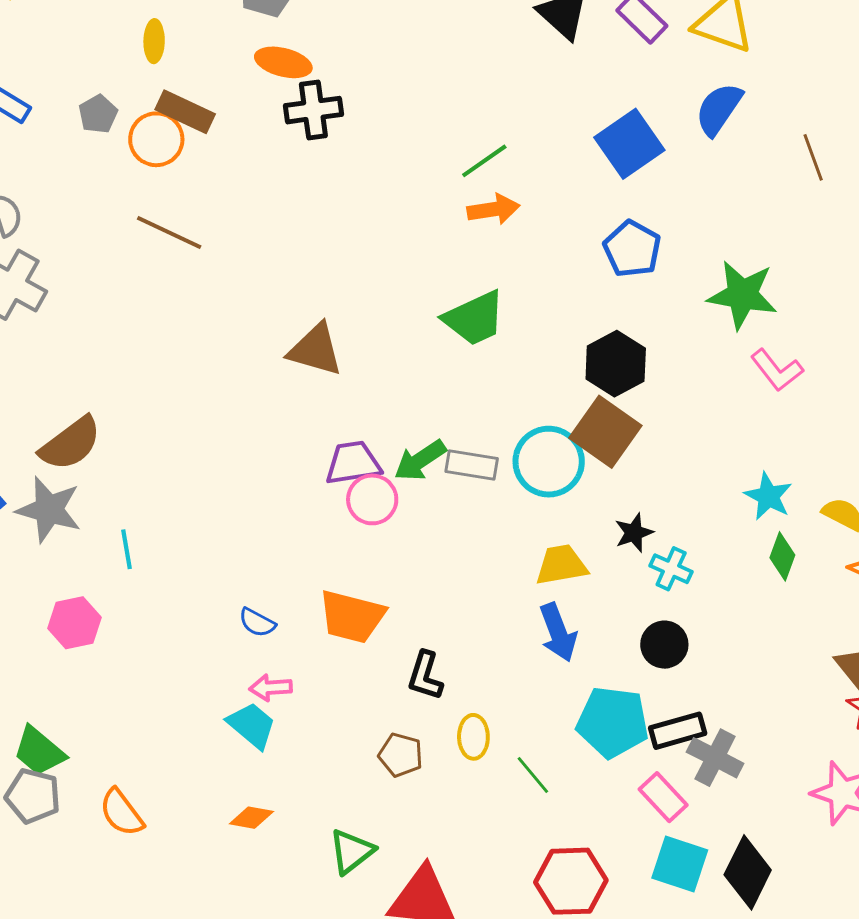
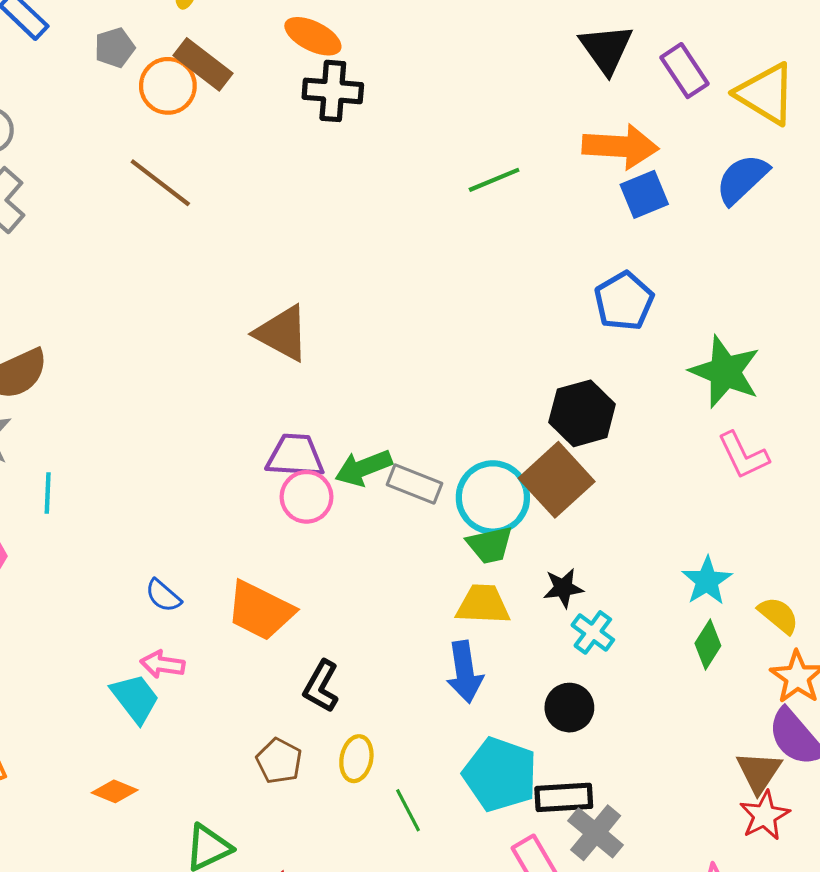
blue square: (629, 144) -> (644, 194), size x0.7
orange arrow: (493, 209) -> (620, 146), moved, size x1.4
green trapezoid: (474, 318) -> (490, 545), moved, size x0.7

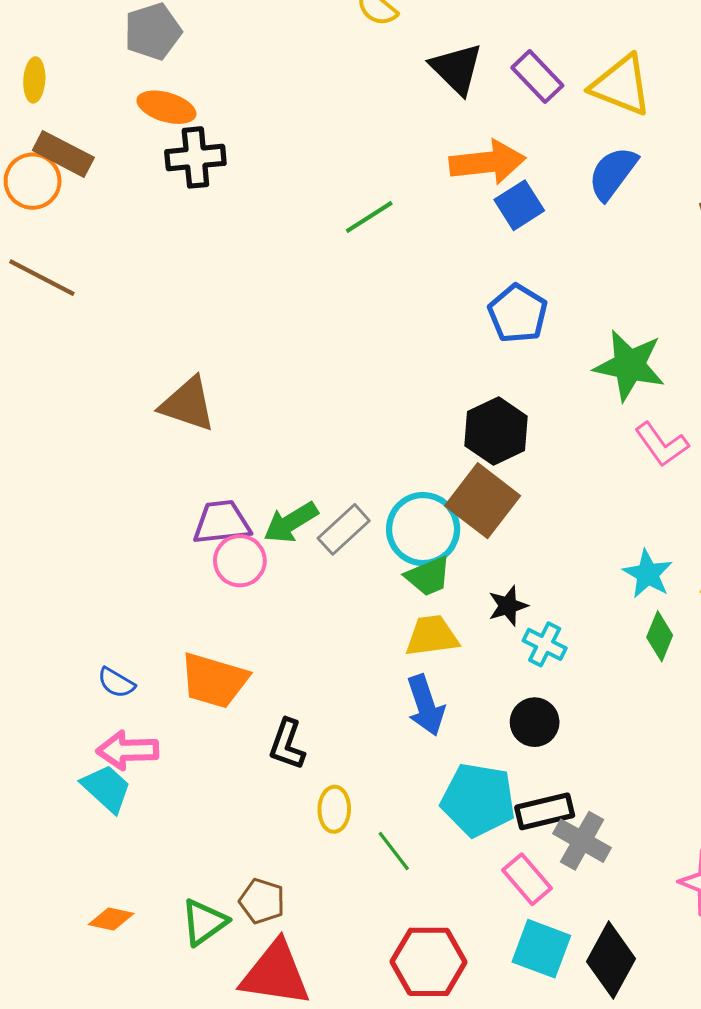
gray rectangle: (414, 484) -> (344, 529), turned -54
pink arrow: (163, 664) -> (128, 750), size x1.4
brown pentagon: (279, 761) -> (262, 901), moved
orange diamond: (115, 791) -> (111, 919), moved

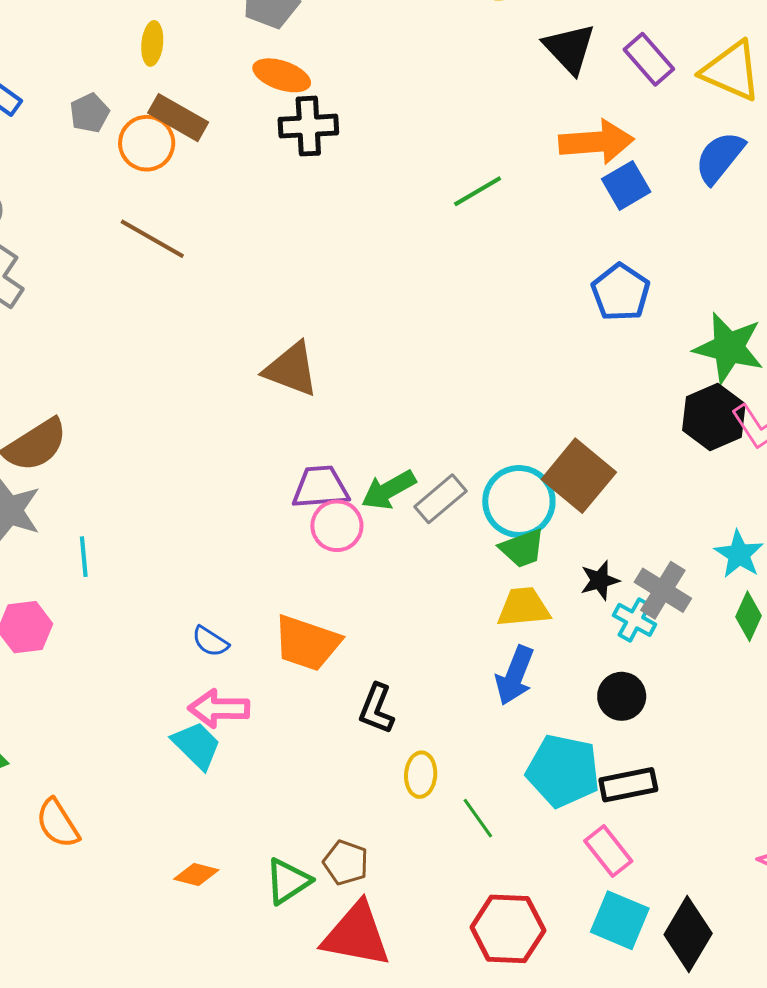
black hexagon: (496, 431) -> (714, 417), moved
blue arrow: (426, 705) -> (515, 675), turned 38
gray cross: (582, 841) -> (663, 590), moved

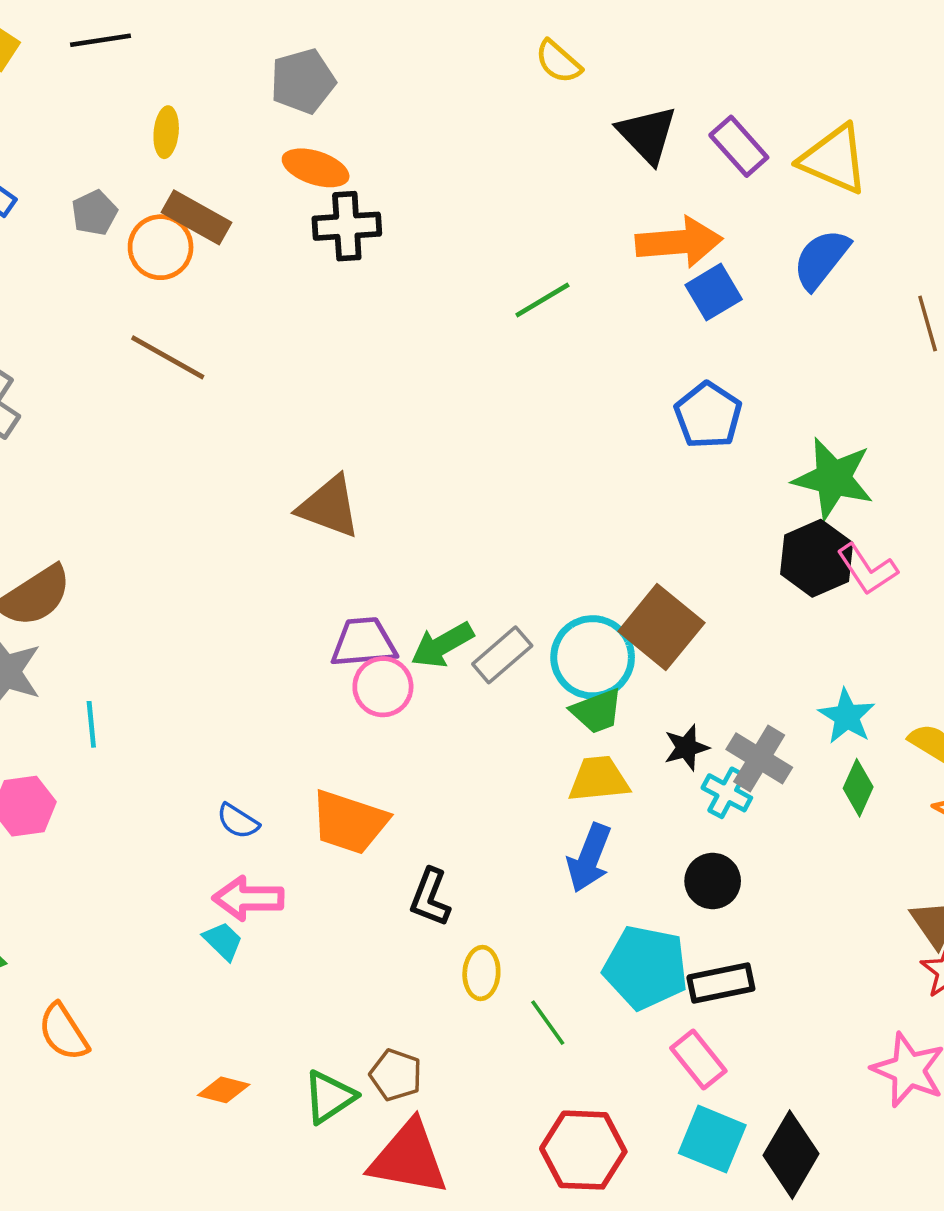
cyan trapezoid: (197, 745) -> (223, 941), size x0.7

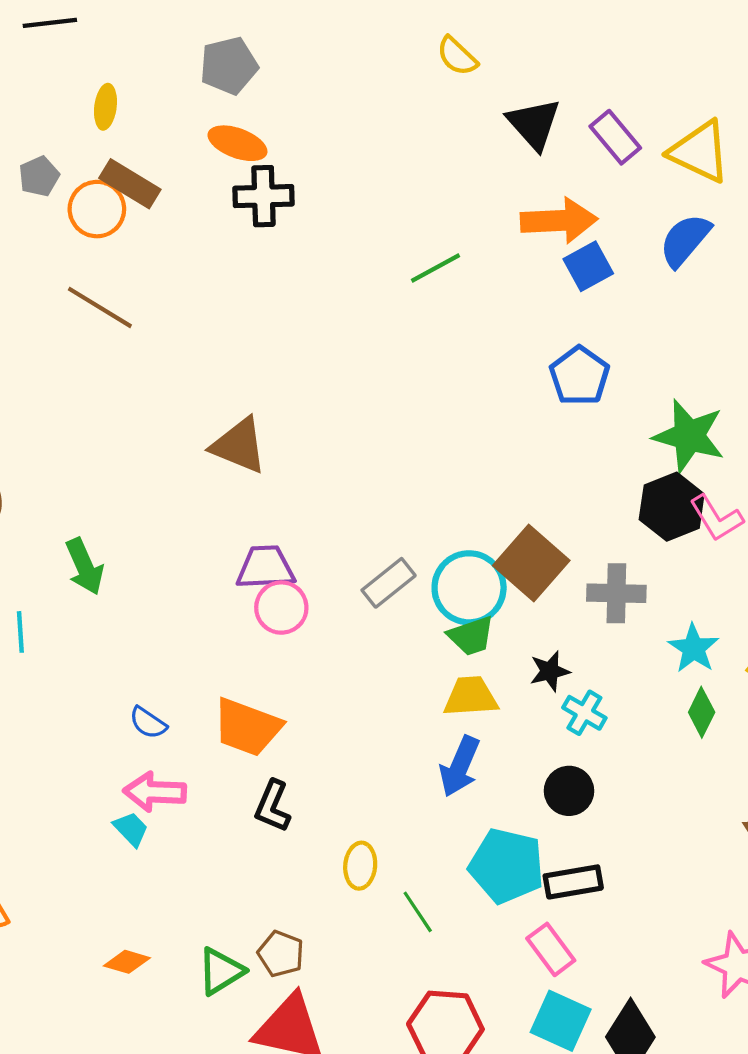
green arrow: (442, 645) -> (85, 567), moved, turned -86
gray cross: (759, 758) -> (616, 593), moved, turned -32
black L-shape: (430, 897) -> (273, 806), moved

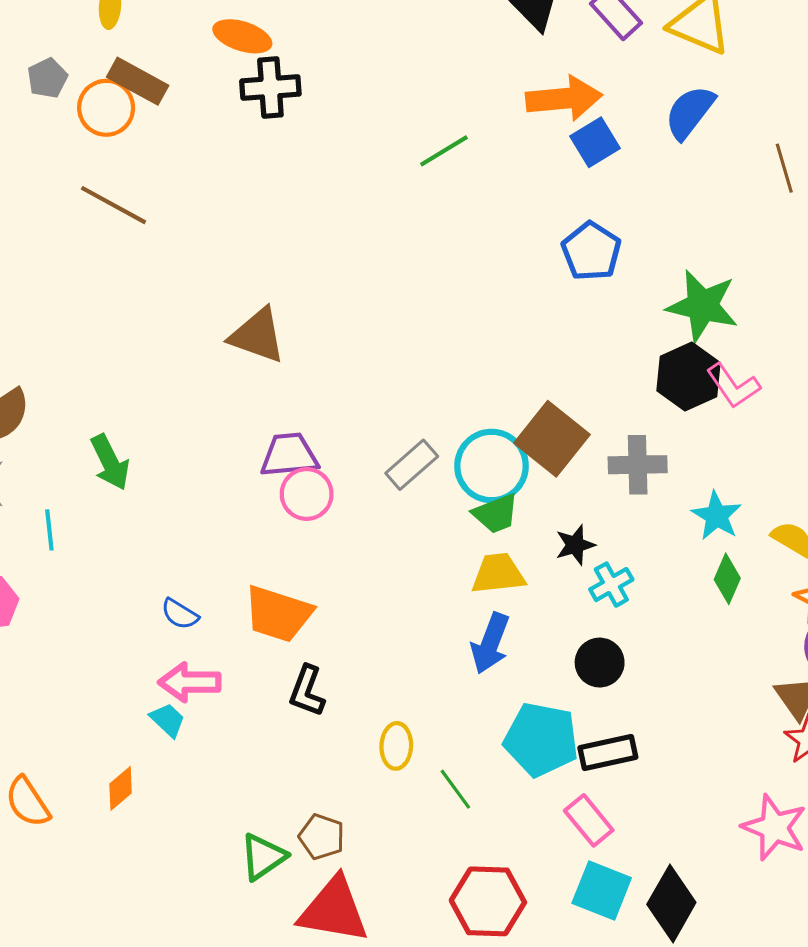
cyan cross: (584, 713) -> (611, 585), turned 33
orange diamond: (127, 962) -> (121, 788), moved, turned -54

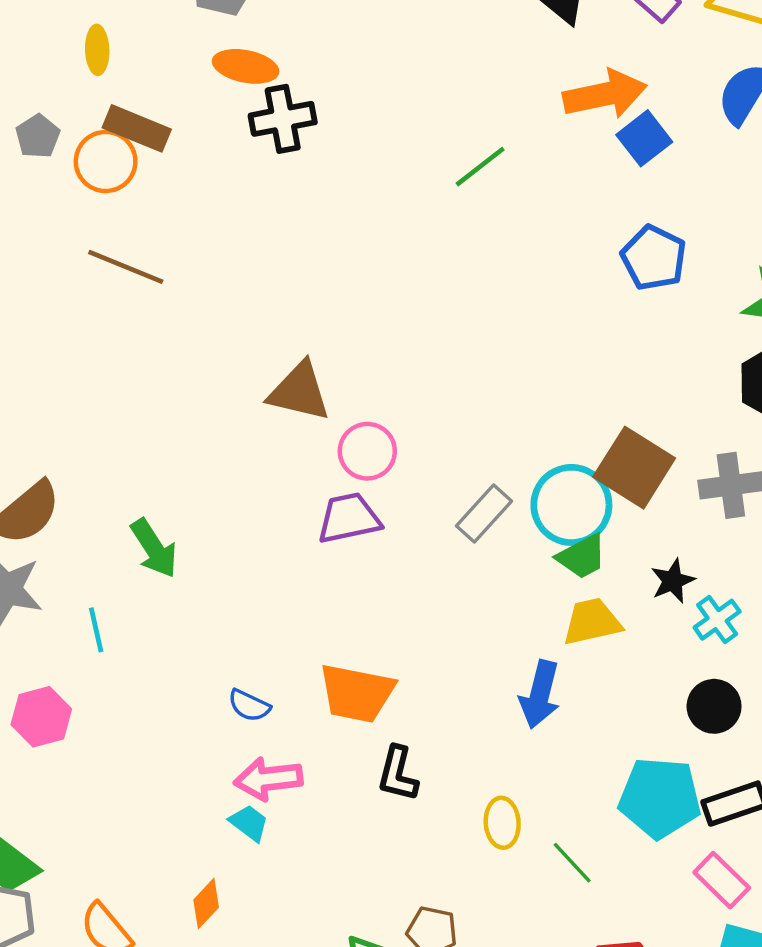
pink circle: (307, 494) -> (367, 451), moved
blue arrow: (490, 643) -> (540, 694), moved

